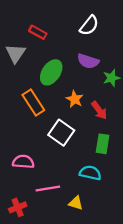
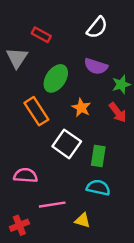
red arrow: (99, 110) -> (118, 112), moved
green rectangle: (103, 144) -> (98, 156), moved

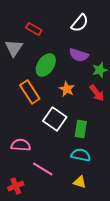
pink line: (52, 205) -> (43, 169), turned 40
yellow triangle: (82, 220) -> (80, 182), moved

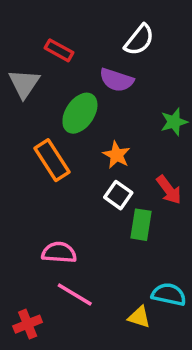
purple semicircle: (79, 55) -> (117, 80), moved
red arrow: (97, 93) -> (169, 190), moved
white square: (55, 119) -> (118, 195), moved, size x0.7
pink semicircle: (21, 145) -> (59, 253), moved
cyan semicircle: (81, 155) -> (169, 294), moved

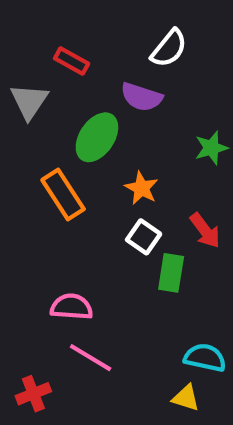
yellow triangle: (139, 317) -> (186, 398), moved

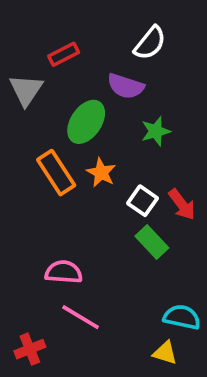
red rectangle: (72, 61) -> (64, 54), turned -56
green star: (211, 148) -> (156, 131), moved
orange star: (141, 188) -> (101, 173), moved
white square: (144, 237) -> (142, 201), moved
green rectangle: (171, 273) -> (152, 242), turned -52

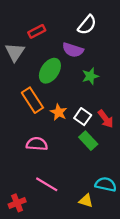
orange star: (101, 173) -> (59, 112), moved
pink semicircle: (64, 272) -> (37, 144), moved
yellow triangle: (165, 353) -> (86, 201), moved

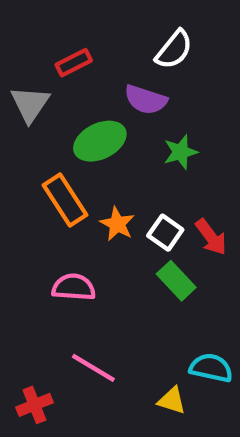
green ellipse: (50, 71) -> (100, 141), turned 30

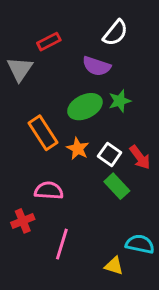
green ellipse: (100, 141) -> (85, 107), moved
pink line: (93, 368) -> (62, 244), turned 76
red cross: (34, 405) -> (23, 221), moved

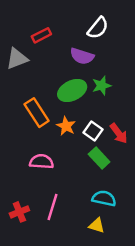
gray triangle: (20, 69) -> (17, 59), turned 35
red cross: (23, 221) -> (19, 212), moved
cyan semicircle: (140, 244) -> (104, 198), moved

